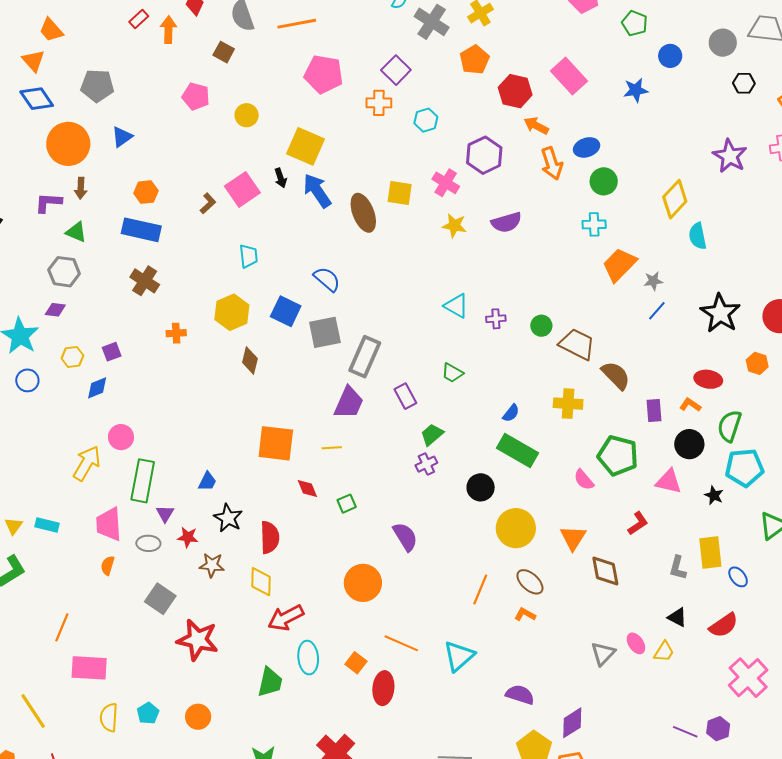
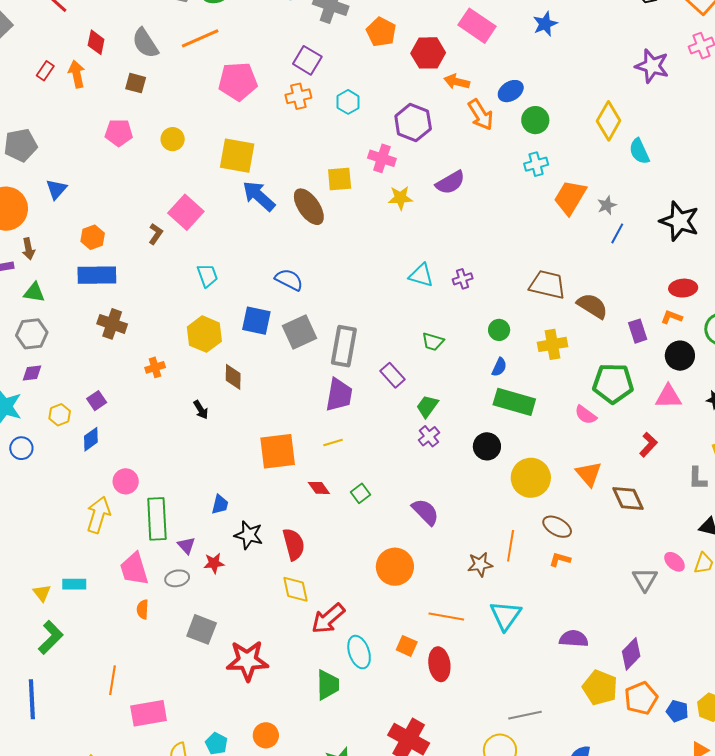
black arrow: (281, 178) -> (201, 410), moved
green circle: (541, 326) -> (499, 330), moved
brown star: (212, 565) -> (480, 564), moved

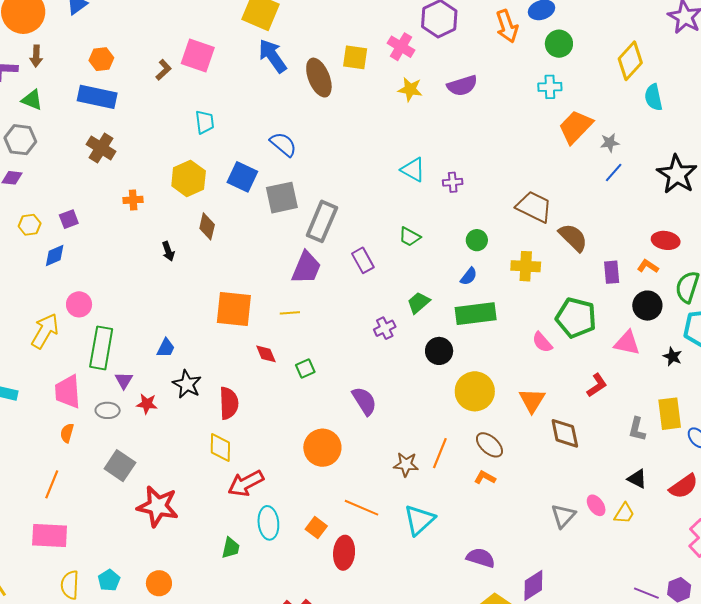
pink square: (186, 212) -> (198, 56), turned -36
green rectangle: (514, 402) -> (476, 314), turned -36
green trapezoid: (427, 406) -> (419, 303), moved
orange line: (113, 680) -> (52, 484), moved
green trapezoid: (328, 685) -> (231, 548), size x0.7

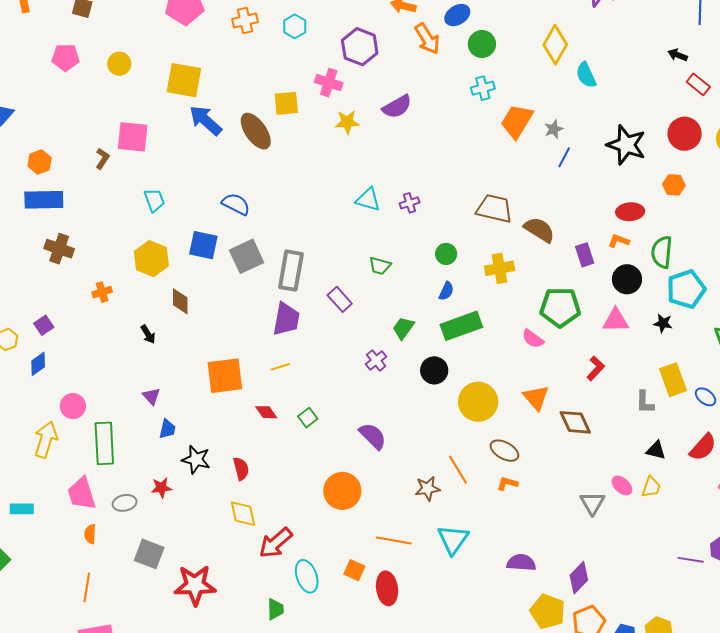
purple triangle: (124, 380) -> (151, 396), moved
red semicircle: (229, 403) -> (241, 469), size x0.7
orange line: (440, 453) -> (458, 470), turned -40

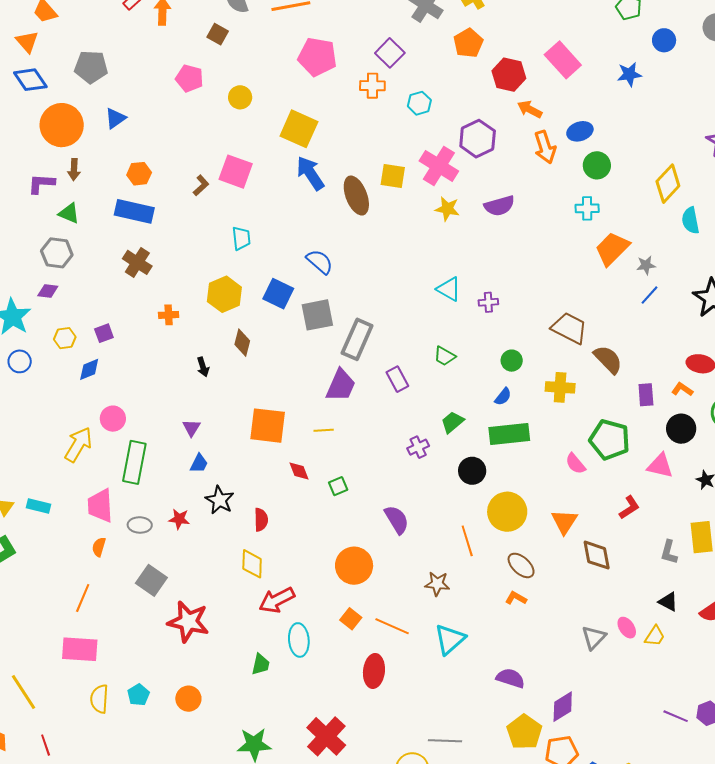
pink cross: (329, 83) -> (439, 166), size x1.4
orange line: (458, 470) -> (467, 541), moved
orange square: (354, 570) -> (351, 619), moved

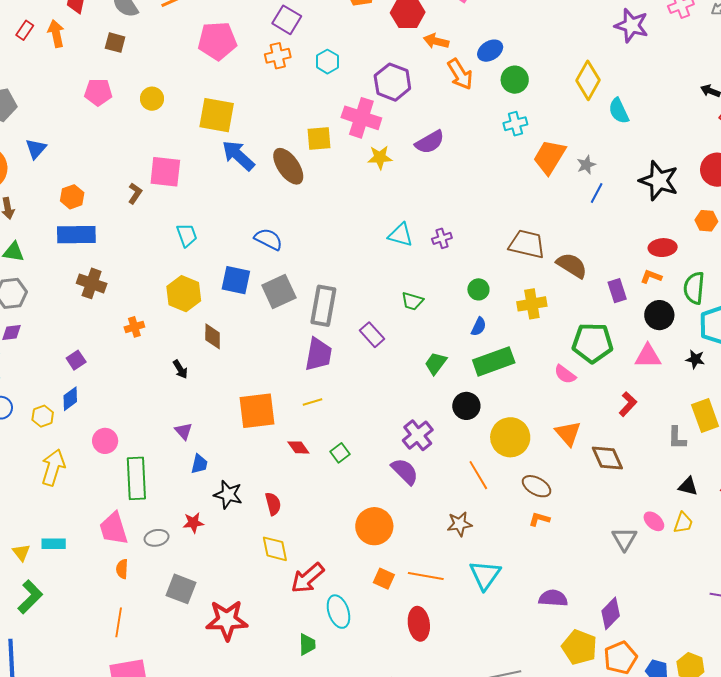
yellow hexagon: (65, 338) -> (43, 416), moved
yellow arrow: (78, 445) -> (53, 467), moved
purple cross: (418, 447) -> (418, 435), moved, size x1.4

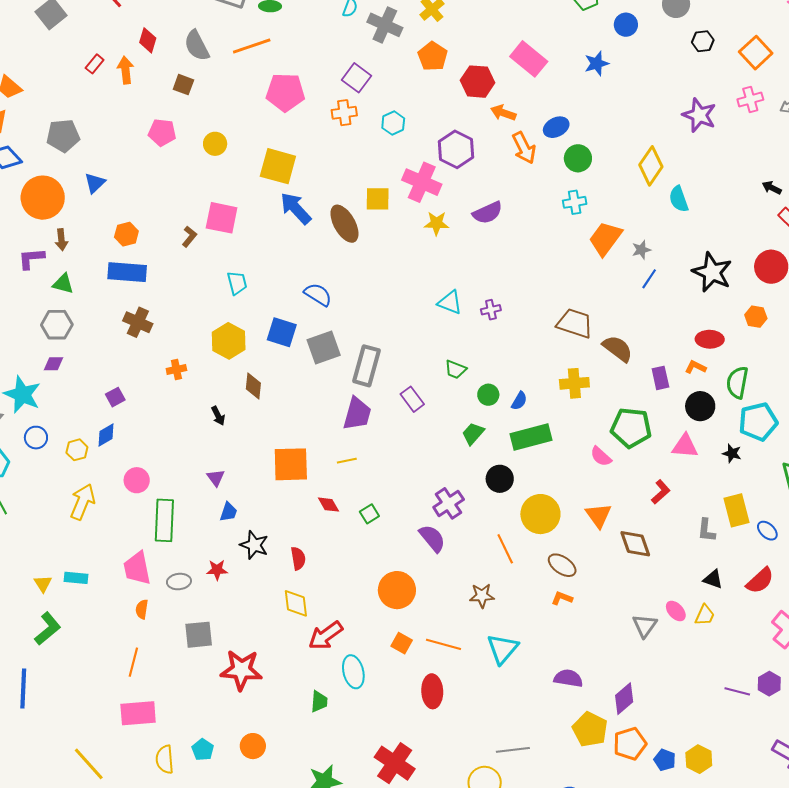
green circle: (478, 289) -> (488, 395), moved
gray square: (181, 589) -> (199, 635), turned -32

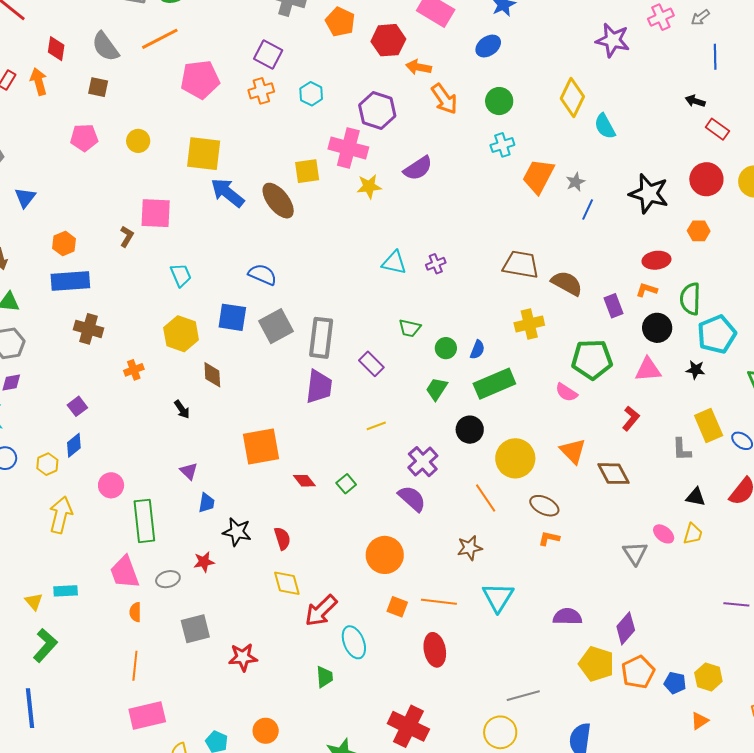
blue ellipse: (556, 127) -> (488, 46), moved
yellow line: (347, 461) -> (376, 426), moved
red star: (241, 670) -> (243, 657), size x0.7

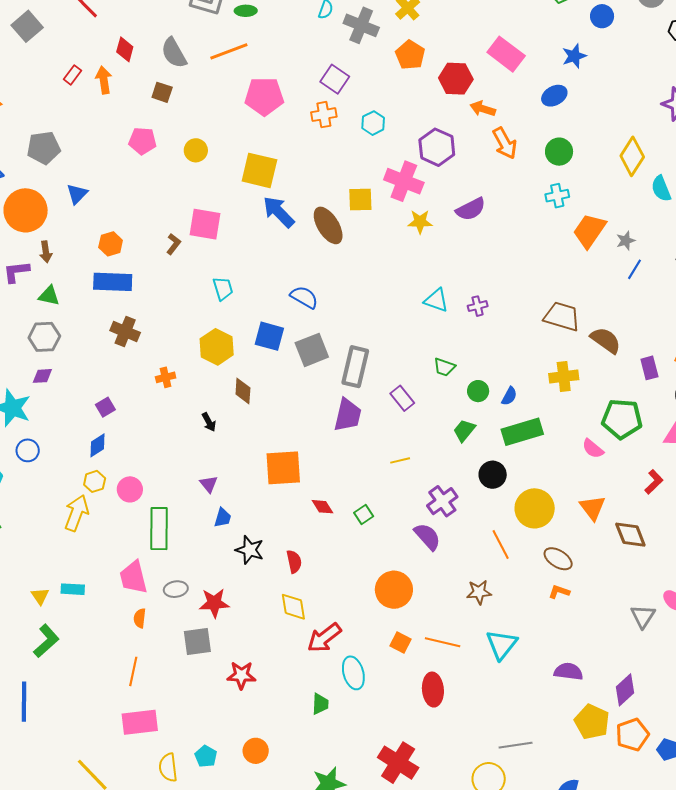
yellow hexagon: (47, 464) -> (95, 481), moved
red star: (204, 562) -> (214, 603), moved, size x1.4

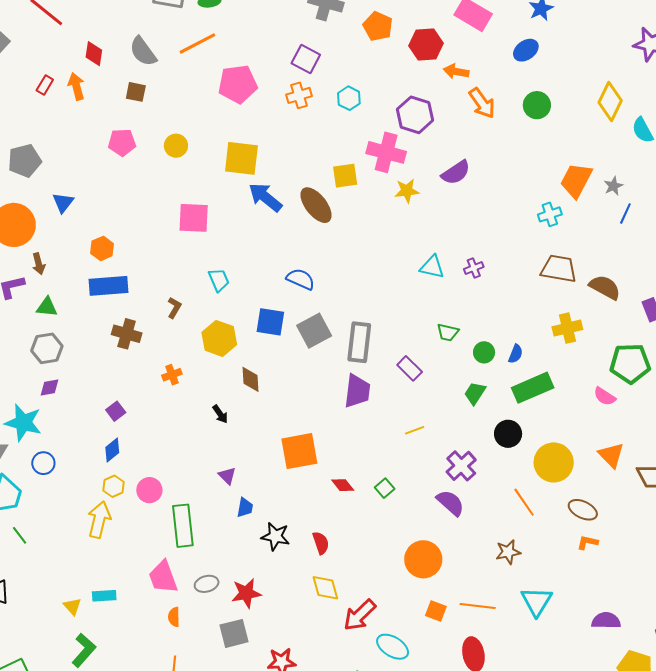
cyan cross: (557, 196) -> (550, 214), moved
brown L-shape: (174, 244) -> (174, 308), moved
cyan ellipse: (353, 673) -> (393, 647), turned -36

